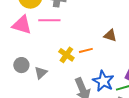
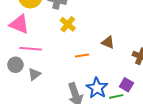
pink line: (49, 20) -> (31, 49), moved
yellow cross: (66, 55) -> (68, 24), moved

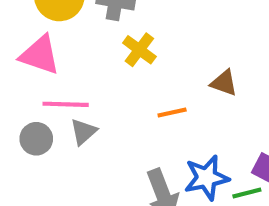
gray triangle: (34, 74) -> (83, 132), moved
blue star: (97, 88) -> (207, 178), turned 30

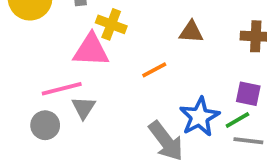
pink triangle: (40, 55) -> (91, 50), moved

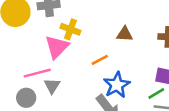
pink triangle: (91, 50) -> (57, 47), turned -48
blue star: (199, 117) -> (117, 85), moved

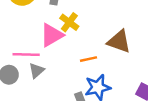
brown triangle: (125, 34) -> (119, 42), size x1.5

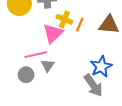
orange line: (89, 59) -> (80, 25), moved, turned -40

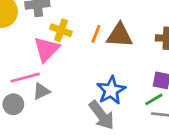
orange line: (80, 25) -> (96, 34), moved
gray triangle: (48, 65) -> (41, 91), turned 32

